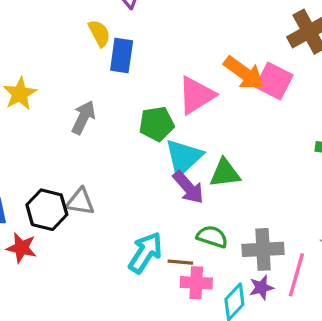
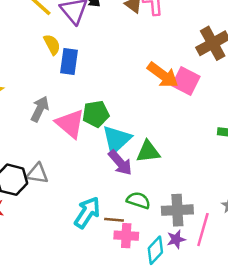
pink triangle: (196, 95) -> (70, 124), moved, turned -48

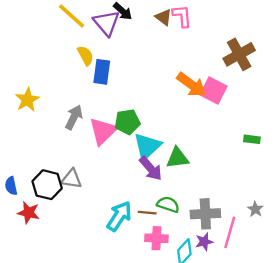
pink triangle: (70, 124) -> (103, 131), turned 36
brown line: (114, 220) -> (147, 213), moved

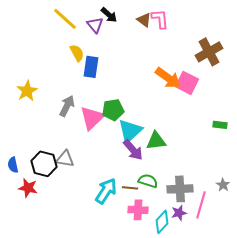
purple triangle: (106, 23) -> (95, 25), size x0.7

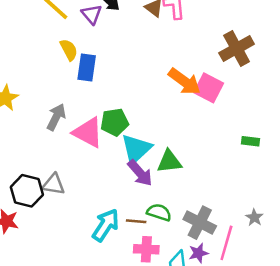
pink triangle: (92, 118) -> (88, 132), turned -48
gray cross: (180, 189) -> (200, 223), turned 30

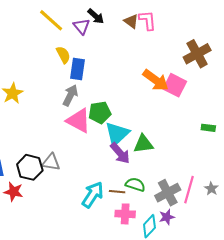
gray arrow: (56, 117) -> (70, 95), moved
gray cross: (200, 223) -> (168, 193), turned 35
pink line: (226, 243) -> (189, 190), moved

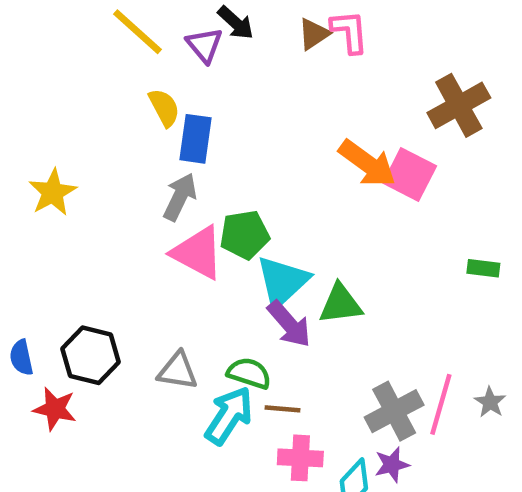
brown triangle: (131, 21) -> (314, 34), turned 49
gray triangle: (51, 162) -> (178, 371), moved
green semicircle: (135, 185) -> (249, 373), moved

